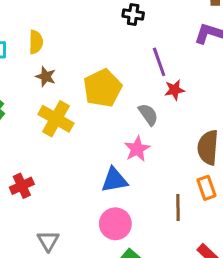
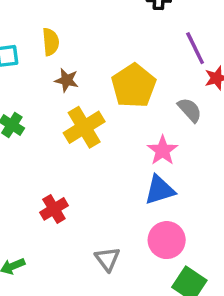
yellow cross: (56, 119) -> (84, 127), turned 36
pink star: (137, 149) -> (163, 150), moved
gray triangle: (48, 241) -> (108, 259), moved

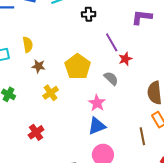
yellow cross: (84, 127) -> (51, 93), size x0.7
red cross: (54, 209) -> (36, 132), moved

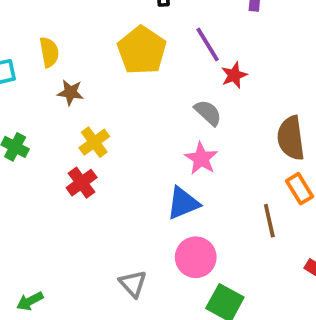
yellow pentagon: (78, 67) -> (142, 50), moved
pink star: (97, 103) -> (201, 159), moved
red cross: (36, 132) -> (82, 183), moved

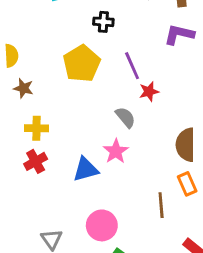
yellow cross: (94, 142) -> (37, 128), turned 30
red cross: (82, 183) -> (36, 161), moved
blue triangle: (183, 203) -> (86, 169), moved

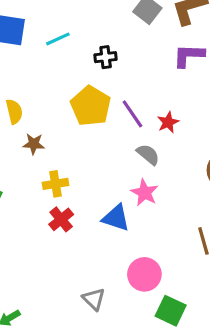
purple line: (132, 66) -> (132, 114), moved
blue triangle: (86, 169) -> (116, 218), turned 44

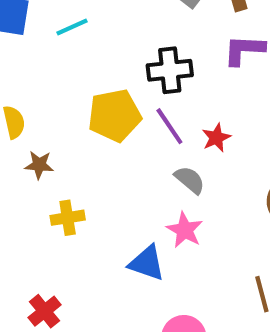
black cross: (106, 57) -> (170, 70), moved, size x1.5
yellow pentagon: (91, 106) -> (115, 115), turned 30
red cross: (61, 219) -> (44, 311), moved

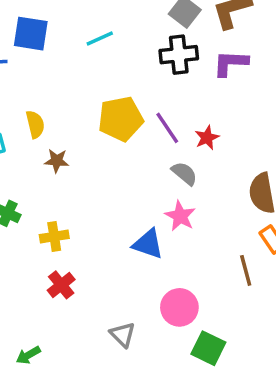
cyan line: (72, 27) -> (100, 38), moved
black cross: (170, 70) -> (179, 55), moved
yellow cross: (68, 218) -> (54, 236), moved

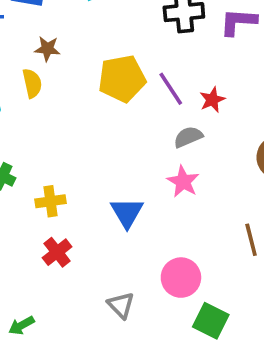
brown star: (57, 161) -> (47, 49), moved
gray semicircle: (184, 173) -> (188, 137), turned -64
blue triangle: (148, 244) -> (127, 213), moved, turned 40

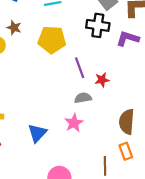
yellow pentagon: (122, 79) -> (52, 40), moved

